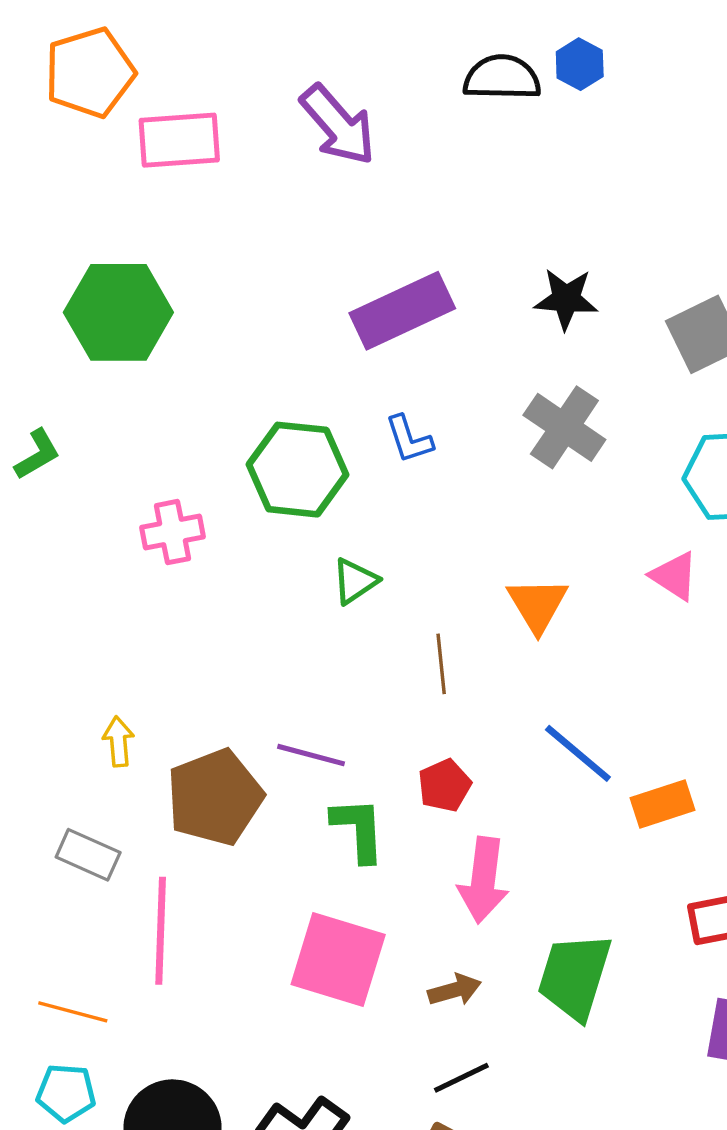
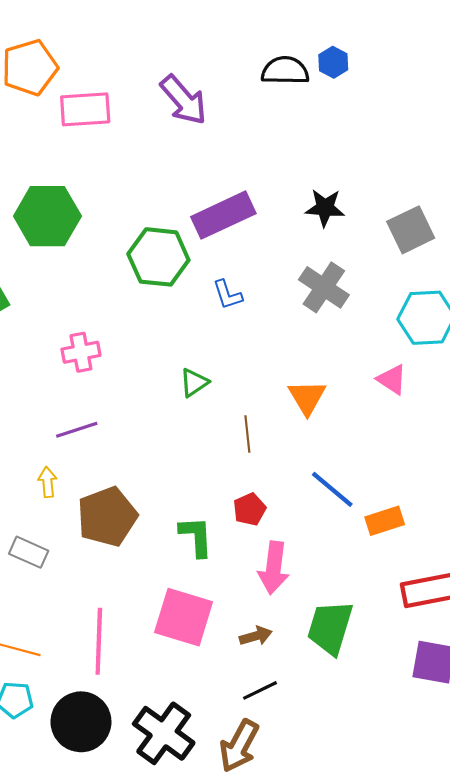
green hexagon: (298, 470) -> (158, 257), moved
purple line: (311, 755) -> (77, 430), moved, turned -33
pink line: (161, 931) -> (99, 641), moved

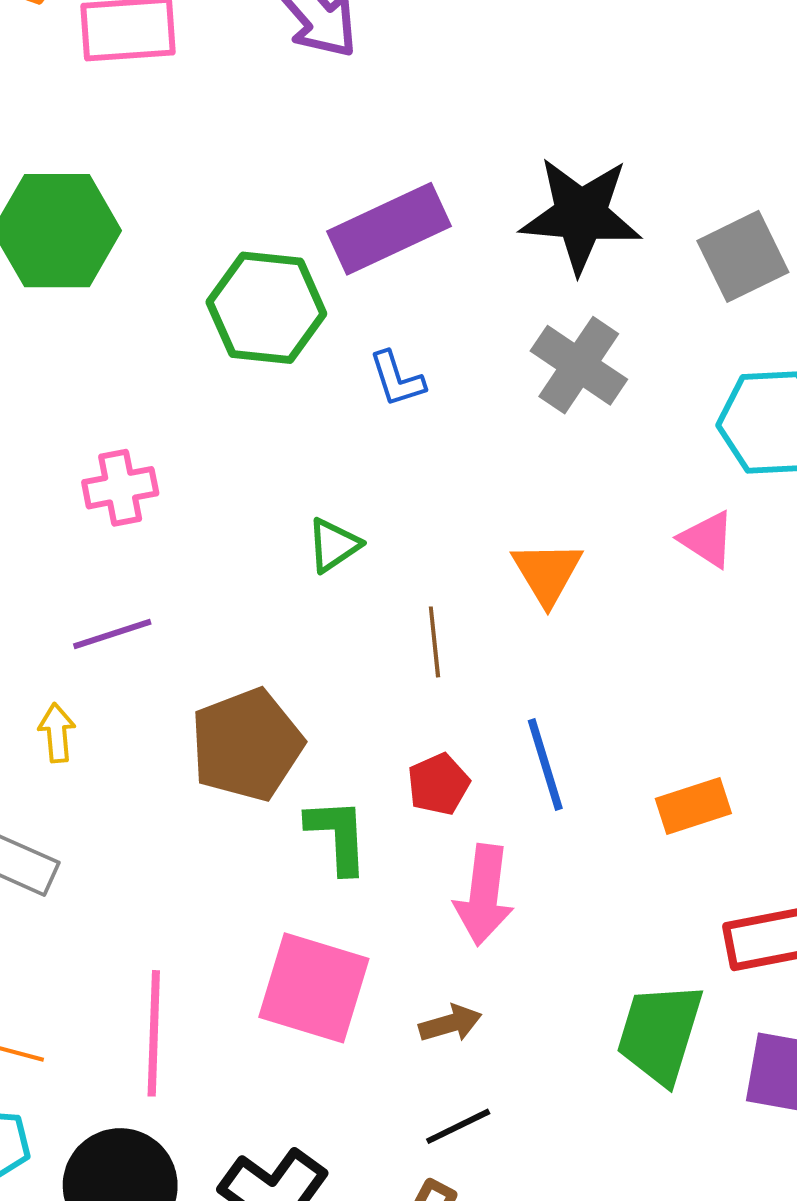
black star: (325, 208) -> (581, 215), size x1.6
blue line: (332, 489) -> (545, 764), moved, turned 33
brown pentagon: (107, 517) -> (247, 745), moved
green trapezoid: (330, 628) -> (660, 1033), moved

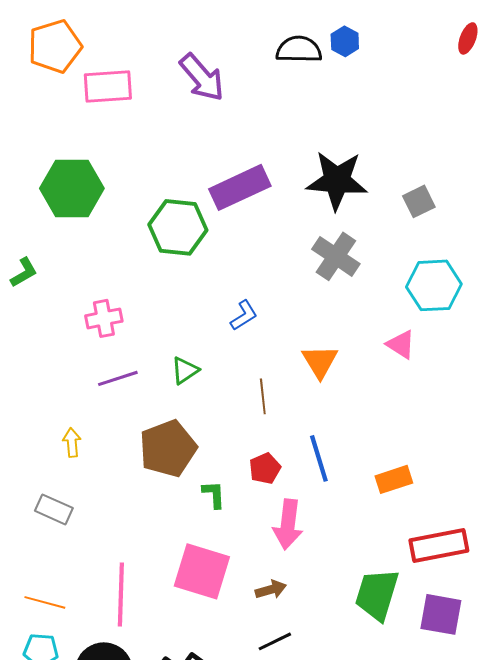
gray square: (743, 256) -> (419, 201), size x0.7
blue L-shape: (397, 379) -> (244, 315), moved, turned -104
green triangle: (334, 545) -> (185, 370), moved
purple line: (112, 634) -> (118, 378), moved
green L-shape: (338, 836) -> (214, 494), size x0.7

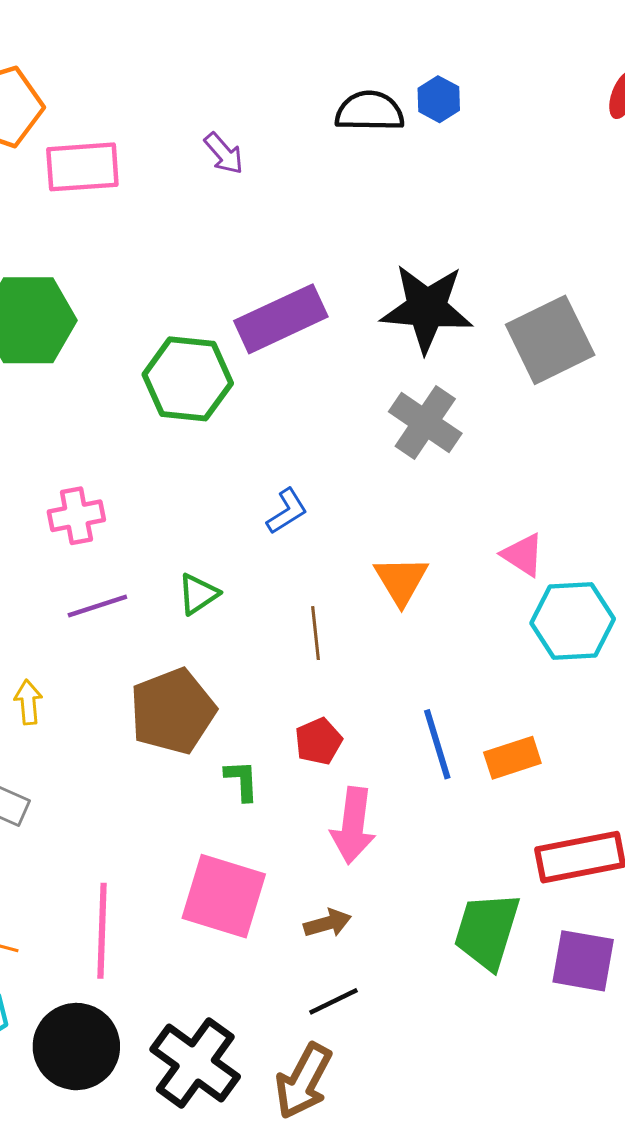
purple arrow: (202, 77) -> (224, 153), size x0.6
gray square: (419, 201) -> (550, 340), size x1.8
cyan hexagon: (434, 285) -> (573, 621), moved
blue line: (319, 458) -> (437, 744), moved

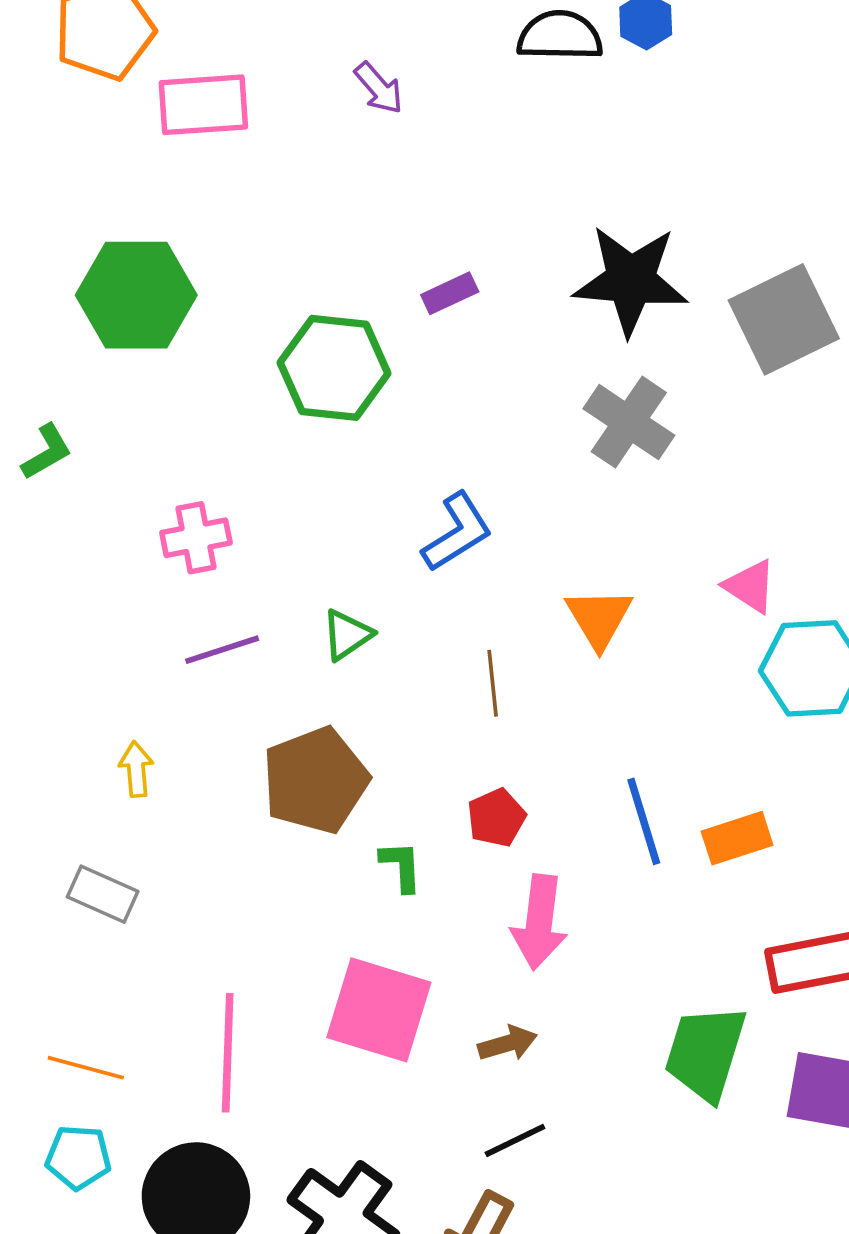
purple rectangle: (281, 319) -> (450, 293), size x0.5
blue L-shape: (287, 511) -> (457, 532), size x1.4

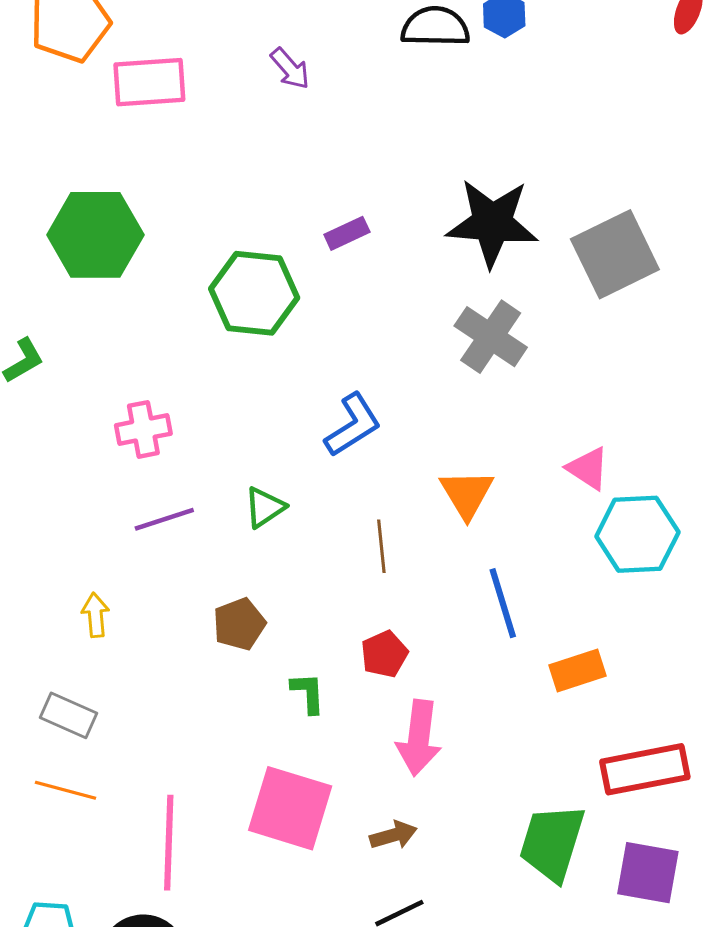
brown pentagon: (315, 780) -> (239, 624), size x0.6
blue line: (644, 821) -> (503, 603), moved
orange line: (86, 1068) -> (66, 790), moved

